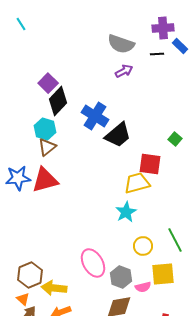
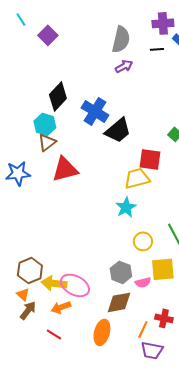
gray semicircle: (121, 44) -> (121, 39), turned -96
purple square: (48, 83) -> (48, 35), moved
red triangle: (45, 180) -> (65, 169), moved
pink ellipse: (93, 263) -> (75, 285), moved, turned -32

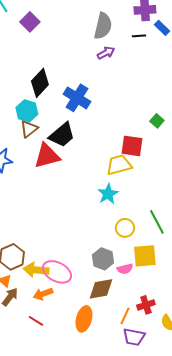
black trapezoid: (118, 130) -> (62, 135), moved
red cross: (164, 318) -> (146, 305), turned -30

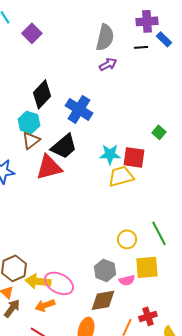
cyan star: (108, 194) -> (110, 154), moved, turned 30

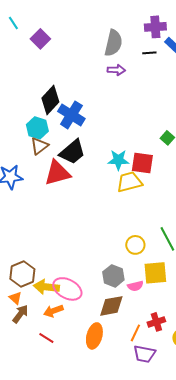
purple arrow: (108, 64) -> (116, 70), turned 30
blue cross: (79, 109) -> (71, 115), moved

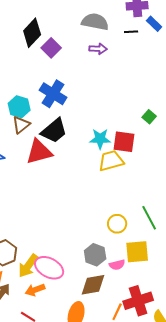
purple square: (40, 39) -> (51, 48), moved
gray semicircle: (113, 43) -> (95, 22), turned -92
black diamond: (50, 100) -> (32, 33), moved
yellow arrow: (46, 287) -> (28, 266), turned -60
red cross: (156, 322) -> (138, 301), size x1.6

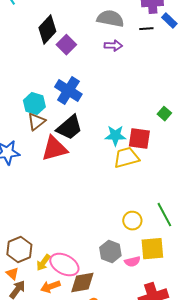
yellow arrow: (28, 266) -> (43, 263), size x0.7
brown diamond: (93, 285) -> (82, 283), moved

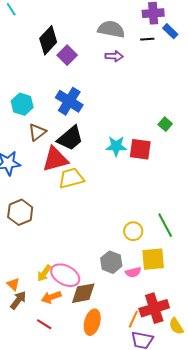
cyan hexagon: (34, 104) -> (22, 104), moved
yellow trapezoid: (126, 158) -> (71, 178), moved
brown hexagon: (19, 250) -> (20, 212), moved

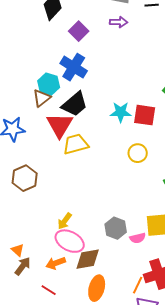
purple square: (67, 55) -> (79, 31), moved
cyan hexagon: (22, 104) -> (49, 84), moved
red triangle: (55, 159) -> (60, 125), turned -44
yellow circle: (133, 231) -> (138, 153), moved
yellow arrow: (44, 273) -> (65, 221), moved

